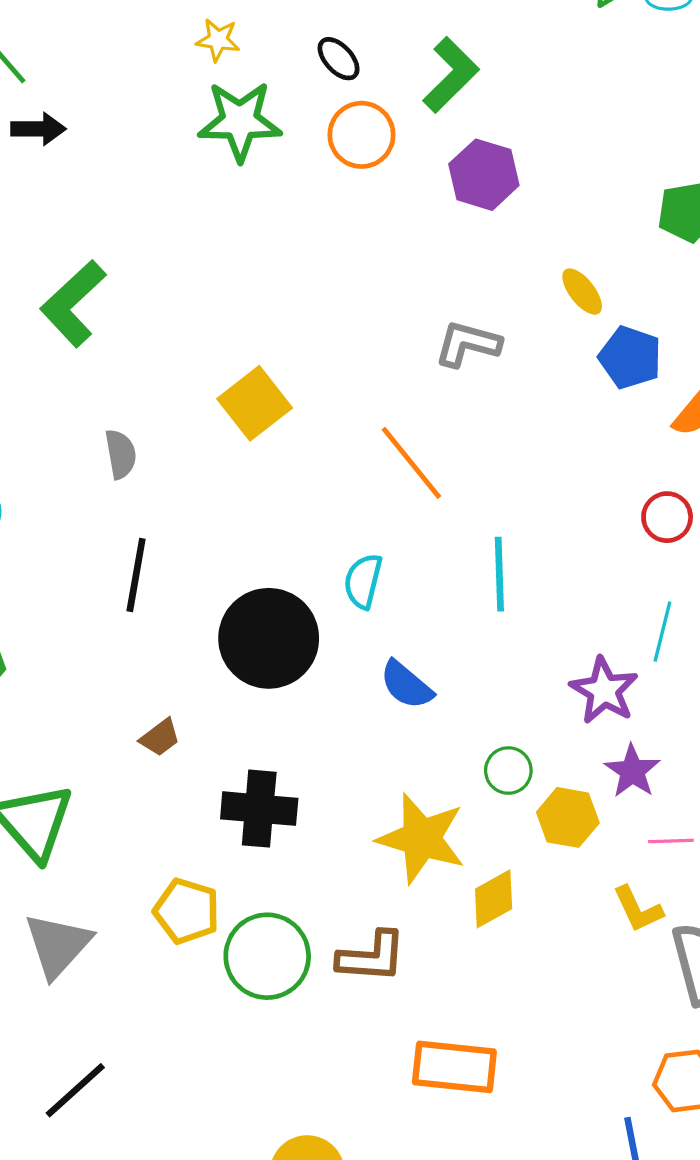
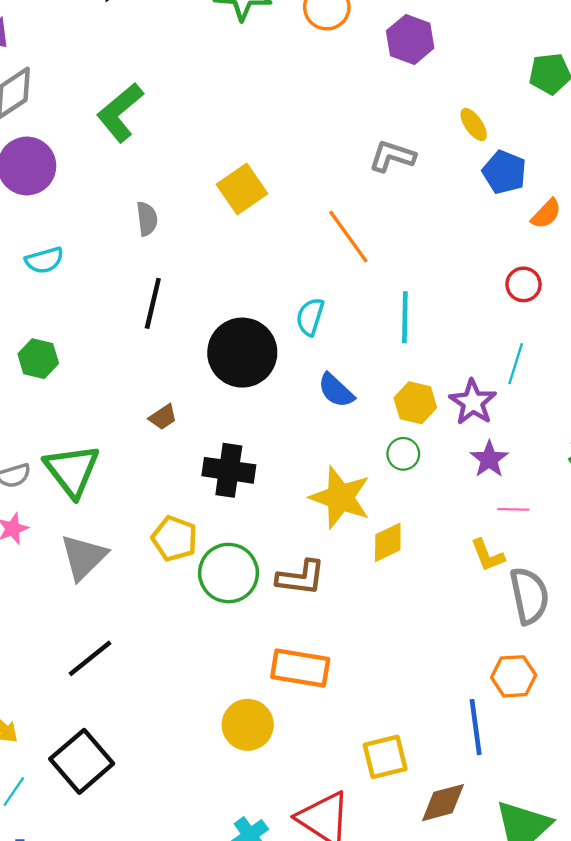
yellow hexagon: (568, 817) -> (415, 403), moved
orange rectangle: (454, 1067) -> (300, 668), moved

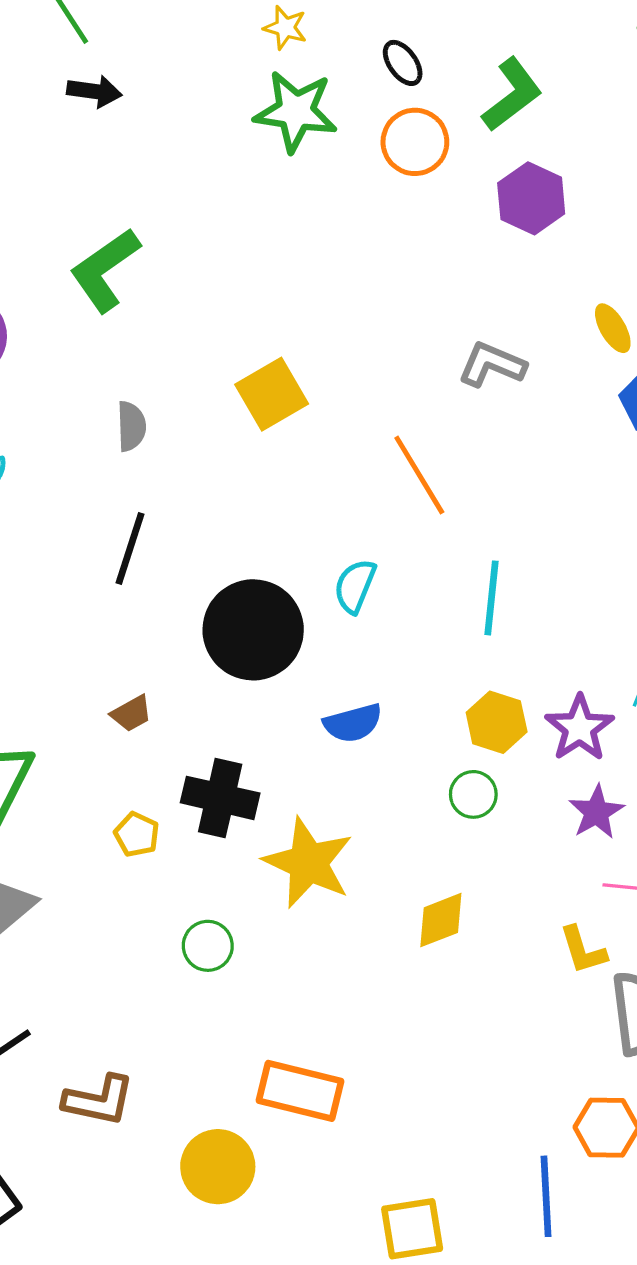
blue semicircle: (336, 390) -> (353, 723), moved, turned -63
yellow star: (340, 497) -> (308, 863), moved
yellow pentagon: (174, 539) -> (137, 835), moved, size x0.7
green circle: (229, 573) -> (208, 946), size x0.6
brown L-shape: (301, 578) -> (99, 1100), moved

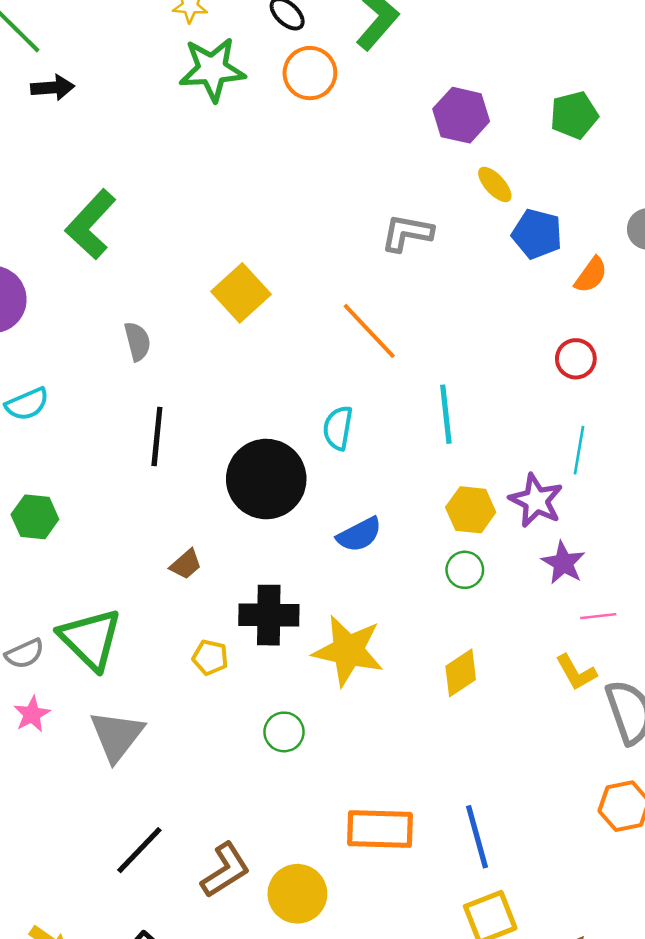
purple hexagon: (531, 198) -> (461, 115), moved
brown L-shape: (99, 1100) -> (225, 870), turned -32
yellow circle: (218, 1167) -> (297, 894), moved
blue line: (546, 1196) -> (477, 837), moved

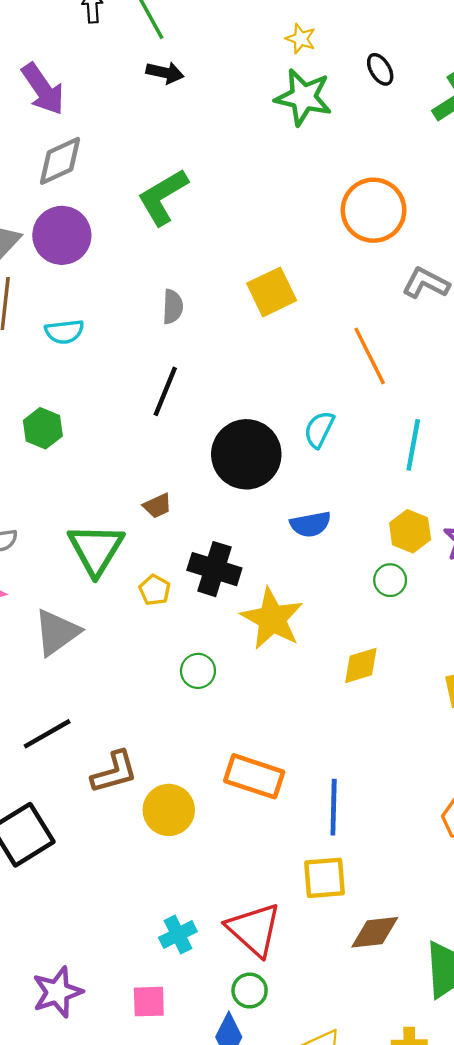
orange circle: (310, 73) -> (374, 210), moved, size x1.4
green triangle: (90, 639) -> (96, 549), moved

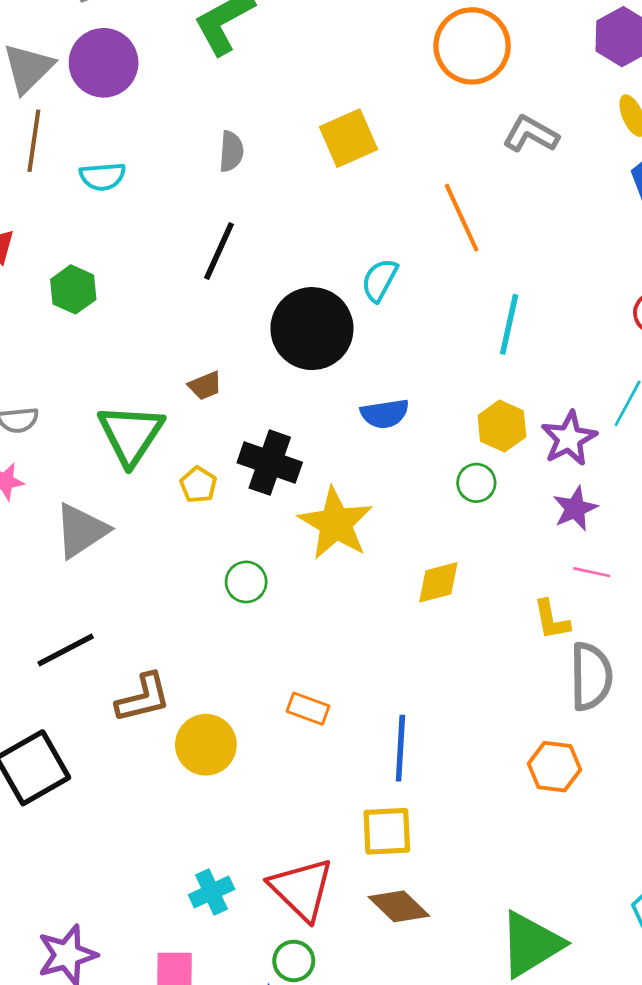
cyan semicircle: (319, 429) -> (380, 280), moved
orange rectangle: (254, 776) -> (308, 709), size x0.6
brown diamond: (375, 932) -> (399, 906), moved, turned 48

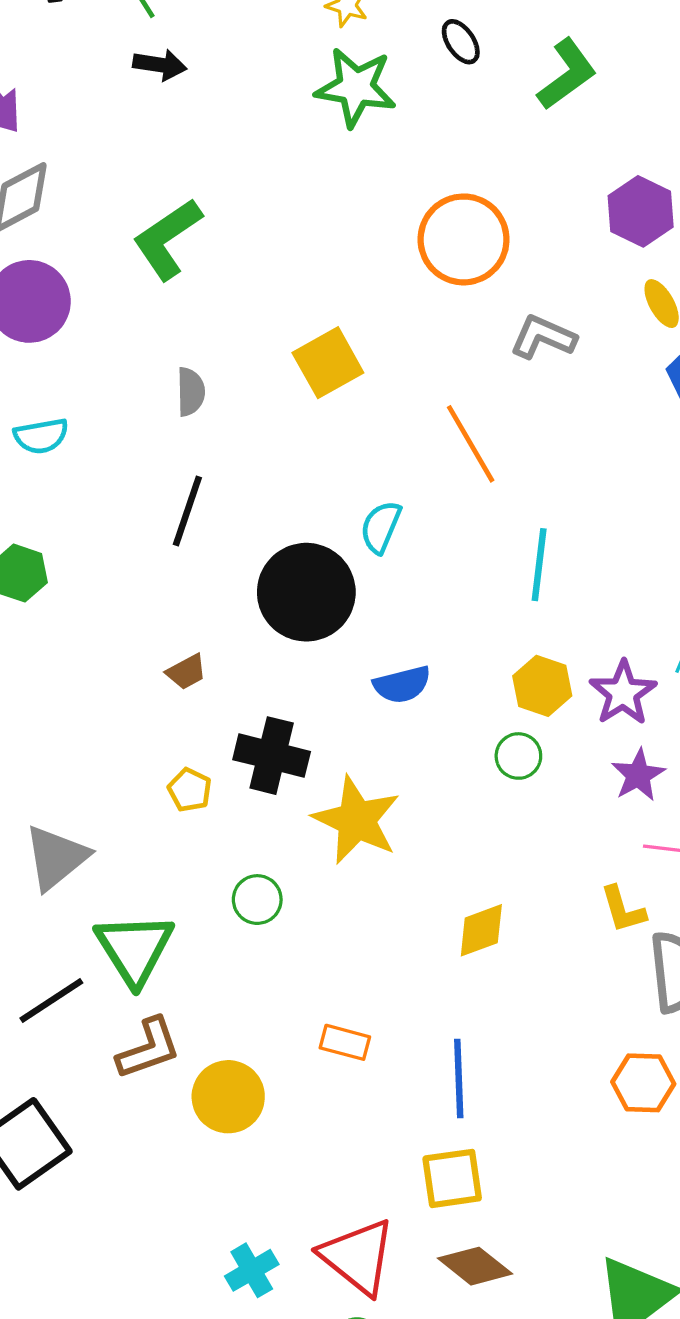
green triangle: (131, 434) -> (134, 949), moved
yellow diamond: (438, 582) -> (481, 930), moved

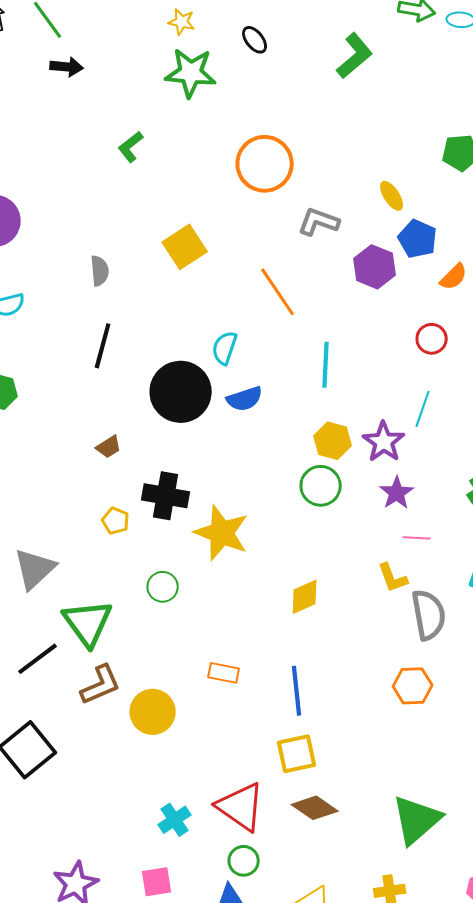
green L-shape: (567, 74) -> (355, 56), moved
purple hexagon: (641, 211) -> (375, 267), moved
green L-shape: (167, 239) -> (131, 147), moved, size x0.6
blue semicircle: (402, 685) -> (245, 399), moved
green circle: (518, 756) -> (321, 486), size x1.4

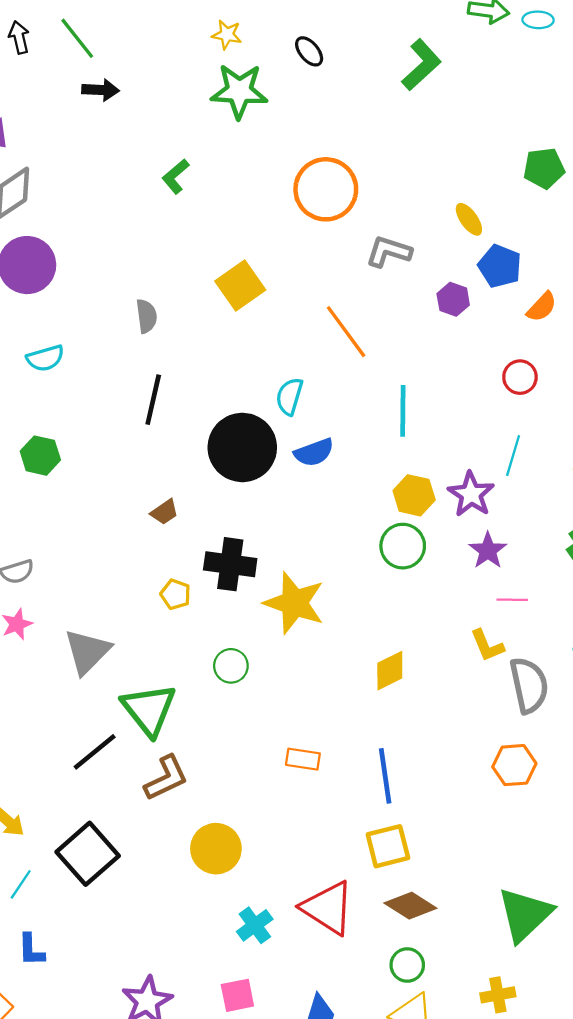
purple hexagon: (375, 267) -> (453, 299), size x0.7
yellow circle: (153, 712) -> (216, 849), moved
green circle: (244, 861) -> (407, 965), moved

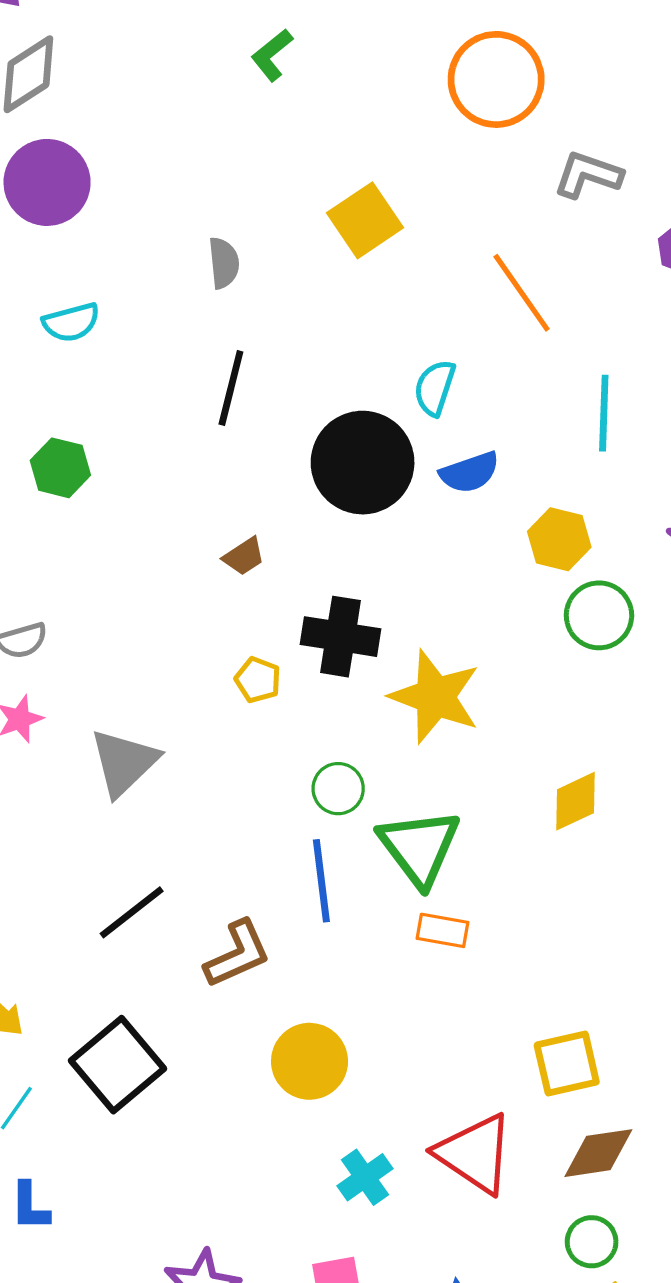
yellow hexagon: (414, 495) -> (559, 539), moved
green triangle: (149, 709) -> (419, 847), moved
blue line: (385, 776) -> (321, 881), moved
brown diamond: (410, 906) -> (598, 1153), turned -42

